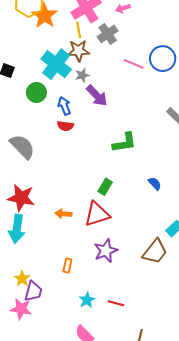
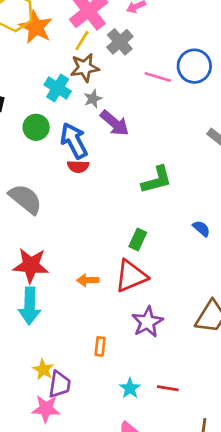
yellow line: (79, 30) -> (82, 41), turned 49
cyan cross: (56, 64) -> (58, 88), size x0.7
blue arrow: (64, 106) -> (74, 141), size x1.5

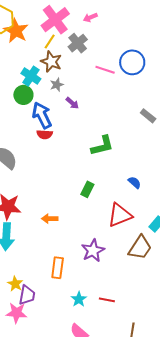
brown star: (85, 68) -> (51, 62), turned 30
purple arrow: (115, 123) -> (72, 103), size x0.6
green circle: (36, 127) -> (23, 95), moved
red triangle: (131, 276) -> (120, 215), moved
orange rectangle: (100, 346) -> (58, 268), size x1.5

